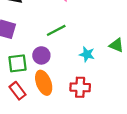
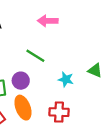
green line: (56, 30) -> (35, 56), turned 60

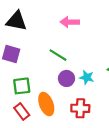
purple circle: (21, 81) -> (66, 78), moved

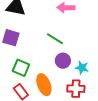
cyan star: (87, 77) -> (82, 68), moved
green square: (22, 86) -> (21, 68), turned 30

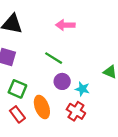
red cross: (76, 89) -> (76, 111), turned 30

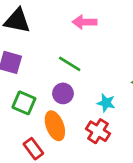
purple circle: (62, 81) -> (63, 93), moved
red rectangle: (17, 114) -> (33, 149), moved

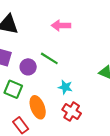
purple circle: (63, 93) -> (28, 67), moved
cyan star: (106, 103) -> (65, 87), moved

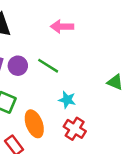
purple circle: (28, 67) -> (18, 66), moved

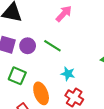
pink arrow: (62, 27) -> (64, 14), turned 132

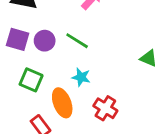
cyan star: (68, 74) -> (81, 77), moved

